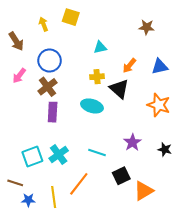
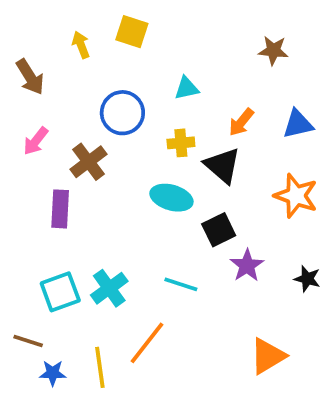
blue circle: (50, 61) -> (122, 113), moved
purple rectangle: (53, 112) -> (60, 209), moved
black square: (121, 176) -> (219, 230), moved

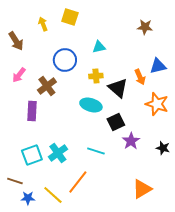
orange arrow: (241, 122) -> (140, 77), moved, turned -63
yellow line: (100, 367) -> (53, 195), turned -40

